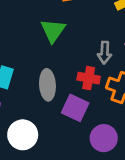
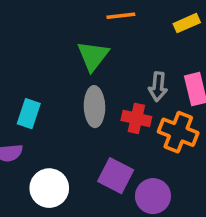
gray ellipse: (47, 85) -> (94, 107), moved
purple square: (75, 108) -> (116, 176), moved

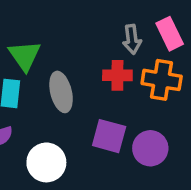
green triangle: (93, 56) -> (25, 56), moved
gray ellipse: (94, 107) -> (61, 92), moved

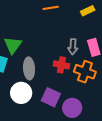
white circle: (46, 162) -> (21, 93), moved

